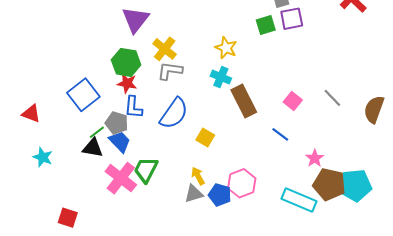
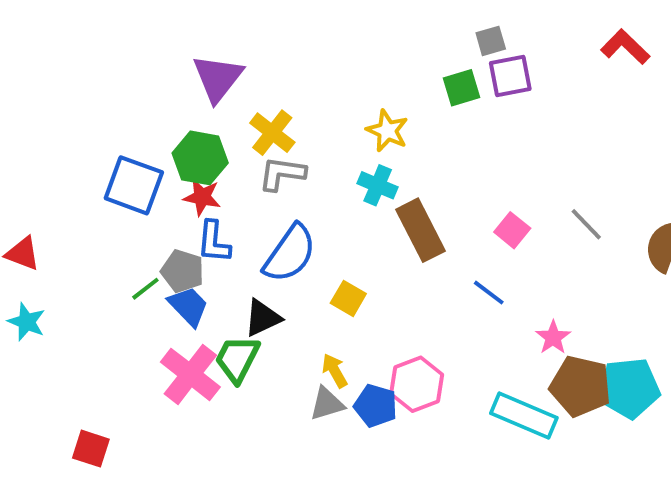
blue square: (83, 95) -> (134, 185), moved, turned -32
black triangle: (93, 148) -> (263, 318), moved, turned -35
cyan star: (43, 157) -> (27, 322), moved

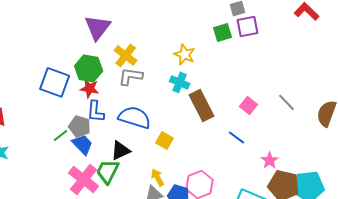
blue semicircle: (290, 254) -> (135, 117), turned -108

